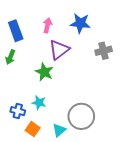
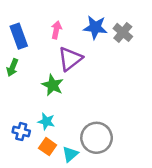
gray cross: (104, 51) -> (123, 32), moved, turned -35
orange square: (33, 129) -> (48, 147), moved

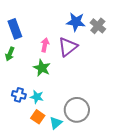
pink arrow: (56, 30) -> (45, 45), moved
purple triangle: (70, 59) -> (68, 47), moved
blue cross: (21, 132) -> (19, 95), moved

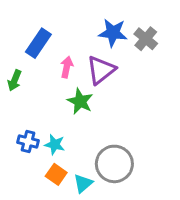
blue rectangle: (15, 29) -> (38, 43), moved, turned 54
green star: (42, 68) -> (80, 101), moved

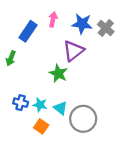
pink arrow: (67, 67) -> (53, 19), moved
cyan triangle: (83, 183) -> (60, 108), moved, turned -40

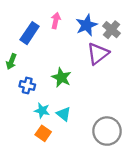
blue star: (82, 24) -> (86, 25), turned -30
purple triangle: (73, 51) -> (98, 54), moved
blue cross: (21, 103) -> (27, 85), moved
gray circle: (83, 119) -> (107, 131), moved

